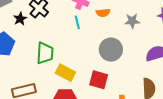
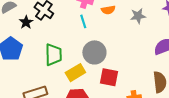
gray circle: (111, 50) -> (94, 52), moved
yellow rectangle: (65, 73) -> (75, 73), turned -54

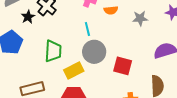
cyan line: (83, 21) -> (87, 29), moved
red square: (109, 77) -> (123, 66), moved

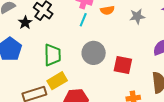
cyan line: (87, 29) -> (83, 20), moved, turned 40
yellow rectangle: (74, 70) -> (57, 81), moved

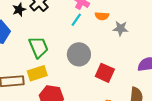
gray star: (137, 16) -> (121, 28), moved
green trapezoid: (53, 55) -> (39, 47), turned -35

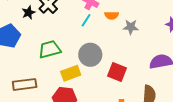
green trapezoid: (39, 47) -> (50, 49), turned -80
yellow rectangle: (37, 73) -> (71, 73), moved

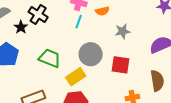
gray star: (131, 27) -> (123, 31), moved
green trapezoid: (50, 49) -> (50, 58), turned 50

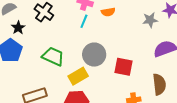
black star: (21, 27) -> (18, 28), moved
gray star: (123, 31) -> (150, 20), moved

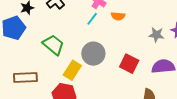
red square: (123, 67) -> (129, 64), moved
yellow rectangle: (78, 76) -> (72, 70), turned -42

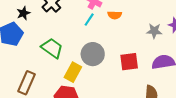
red square: (129, 64) -> (129, 62), turned -30
brown rectangle: (25, 78) -> (27, 83), turned -60

